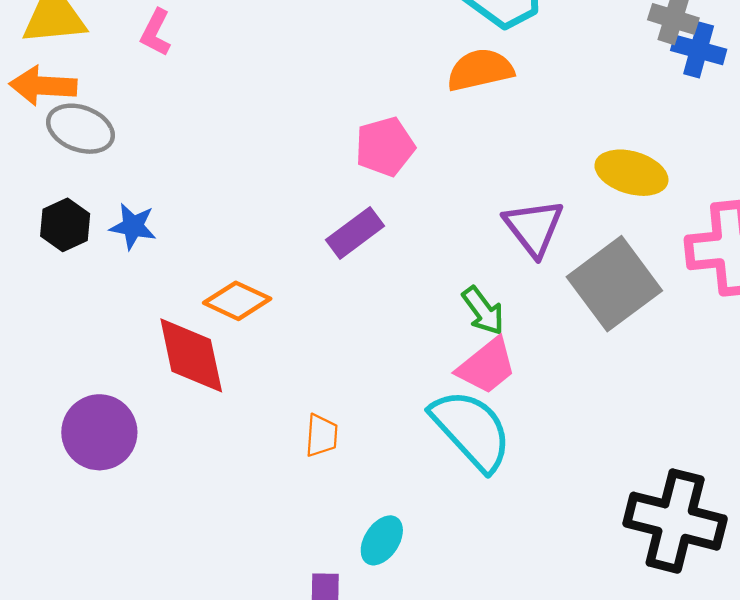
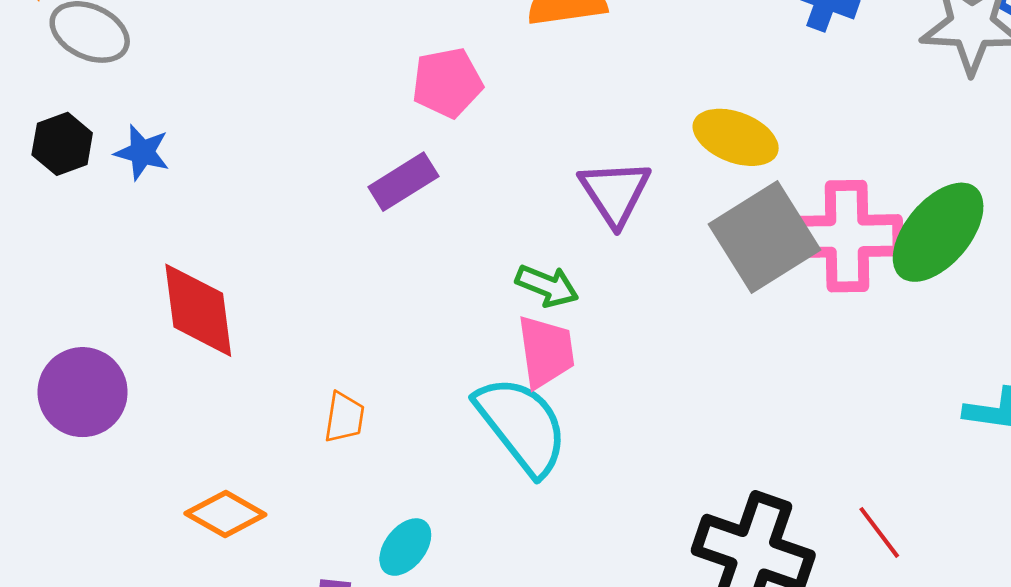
gray square: (614, 284) -> (765, 237), moved
orange diamond: (237, 301) -> (225, 514), moved
green arrow: (483, 311) -> (547, 286), turned -36
pink trapezoid: (487, 366) -> (546, 352), turned -64

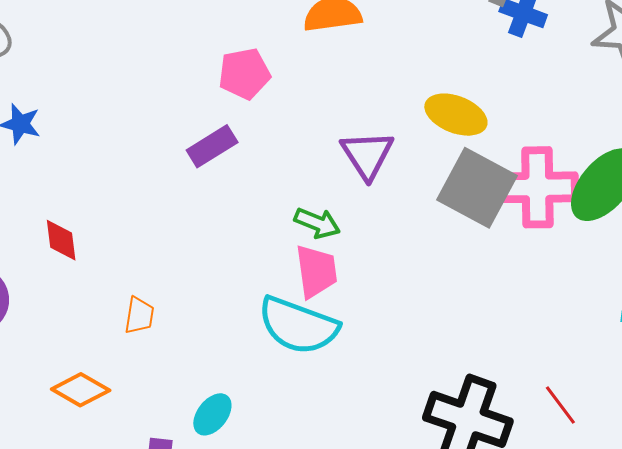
gray square: (765, 237) -> (477, 188), turned -30
red diamond: (198, 310) -> (61, 240), size x0.6
orange trapezoid: (344, 417) -> (139, 315), moved
cyan semicircle: (522, 425) -> (298, 325), turned 148

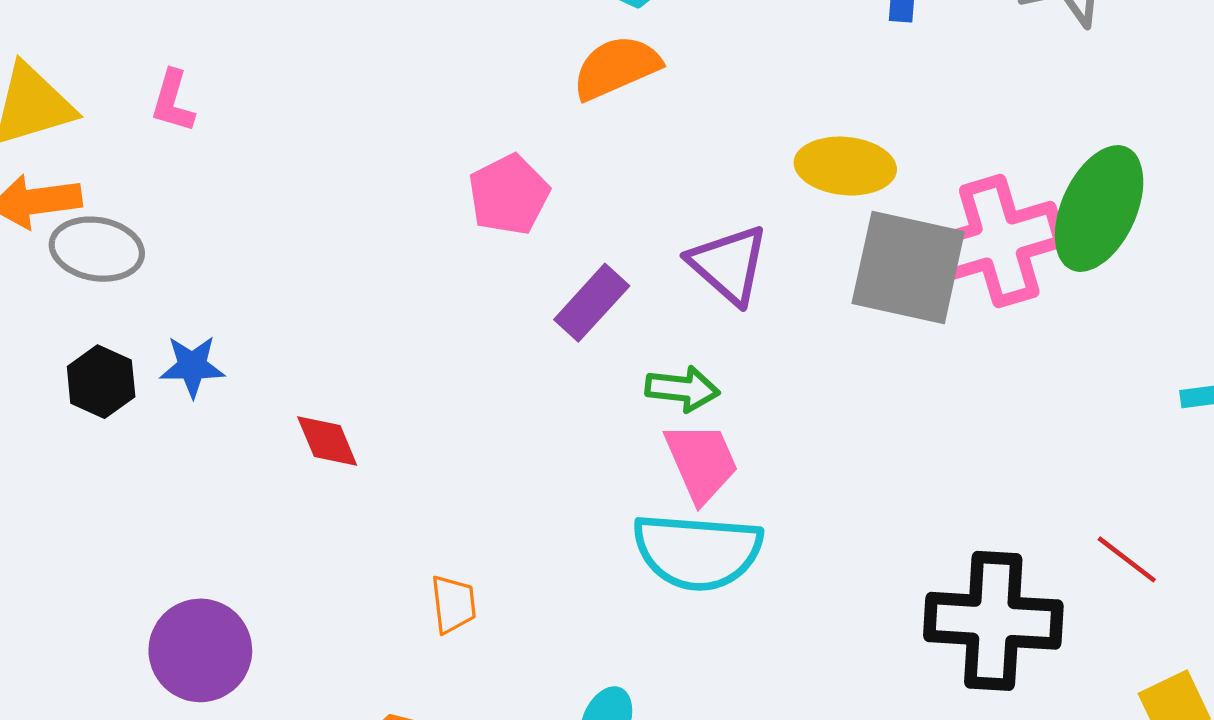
purple rectangle: (212, 146) -> (592, 303), moved
red diamond: (61, 240) -> (327, 441), moved

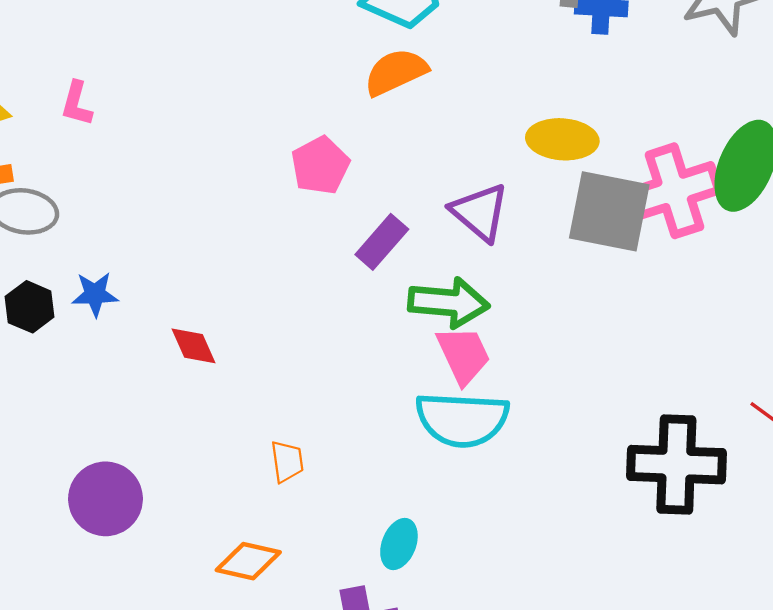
green arrow: (682, 389) -> (449, 303), size x1.5

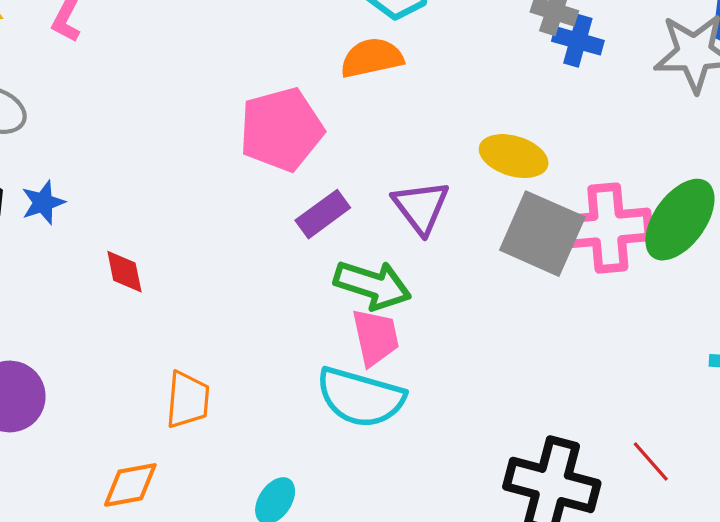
pink pentagon: (320, 165) -> (281, 129), size x1.5
blue star: (95, 294) -> (43, 203), turned -30
orange trapezoid: (287, 461) -> (188, 400), size x1.4
orange diamond: (248, 561) -> (130, 485), turned -36

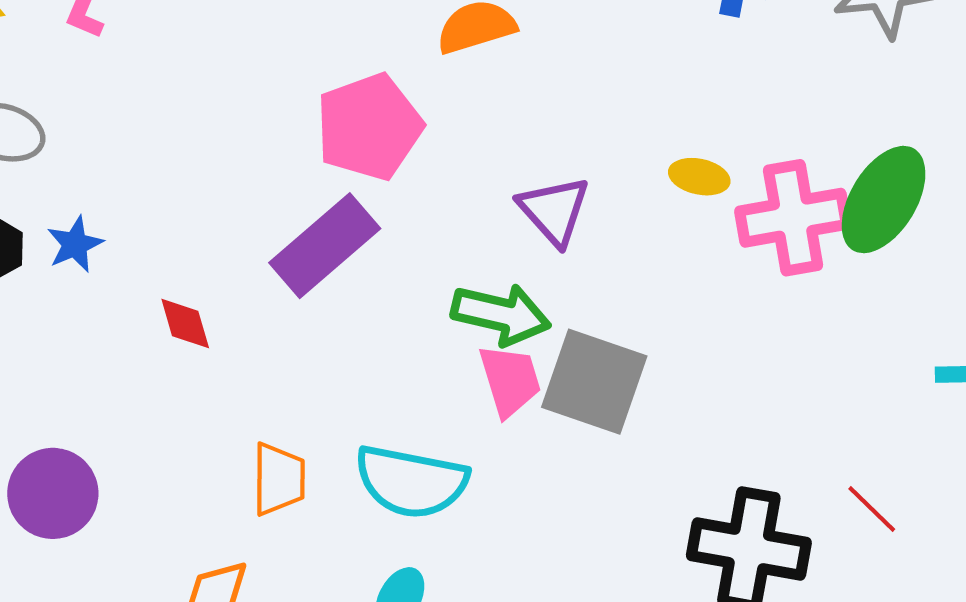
yellow ellipse: (514, 156) -> (699, 177), moved, size x0.7
purple rectangle: (323, 214) -> (325, 246), moved, size x1.6
gray square: (542, 234) -> (594, 382), moved
cyan semicircle: (361, 397) -> (411, 482), moved

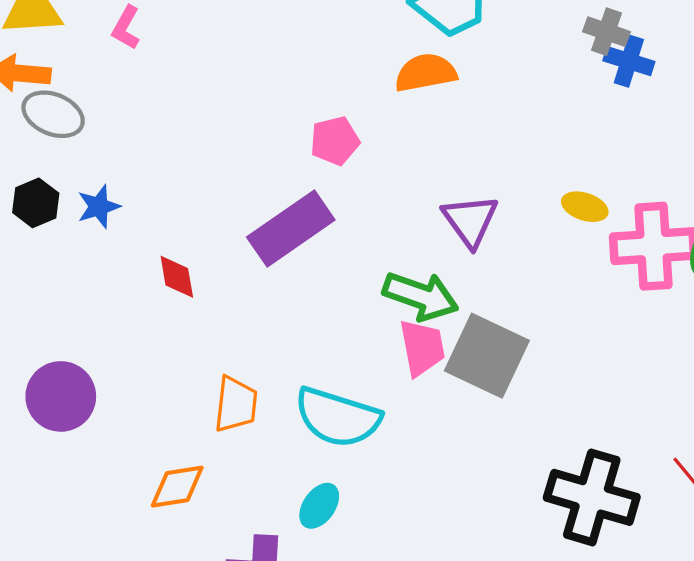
pink pentagon: (369, 127) -> (335, 141), size x0.6

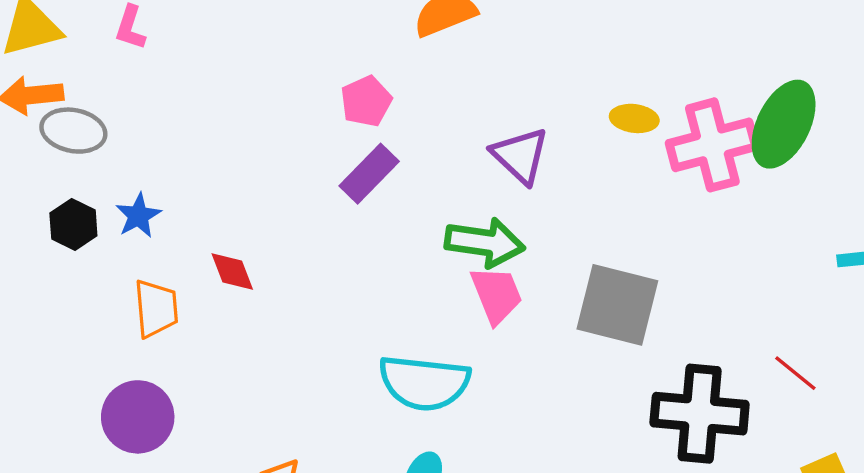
purple rectangle: (291, 228) -> (369, 174), moved, size x0.7
gray square: (487, 356) -> (617, 305), moved
orange trapezoid: (236, 404) -> (156, 309), moved

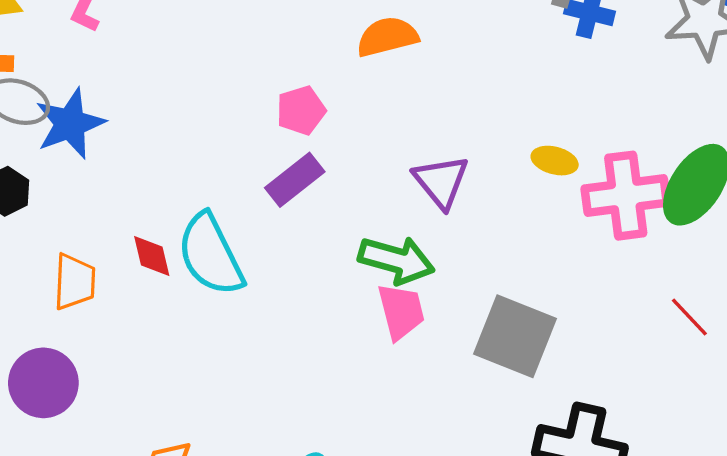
blue star: (138, 216) -> (70, 124), moved, size x1.6
red line: (795, 373) -> (689, 317), moved
cyan semicircle: (424, 383) -> (211, 255), moved, turned 50

